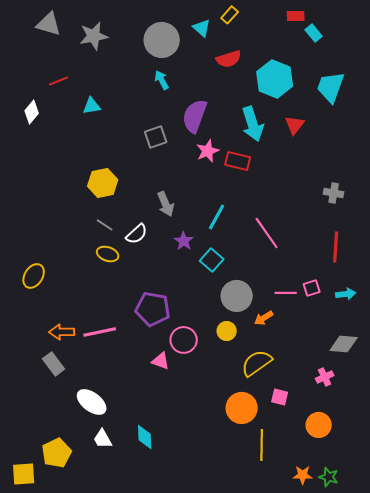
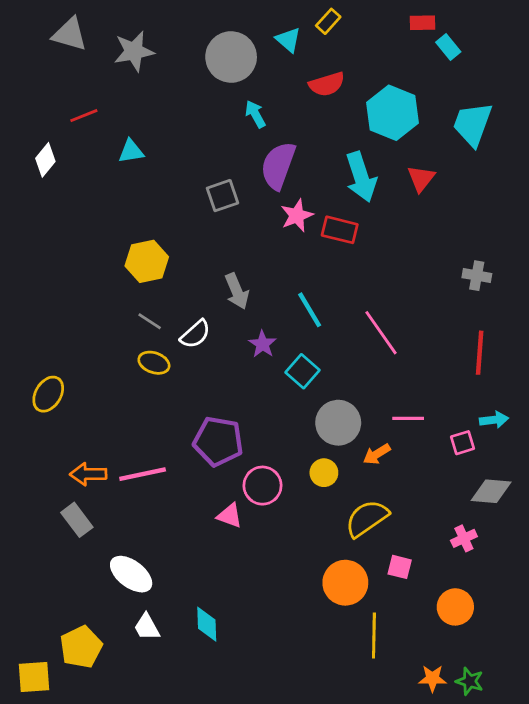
cyan arrow: (162, 80) -> (255, 114), moved
cyan line: (217, 217) -> (310, 310), turned -60
pink square: (312, 288) -> (462, 443), moved

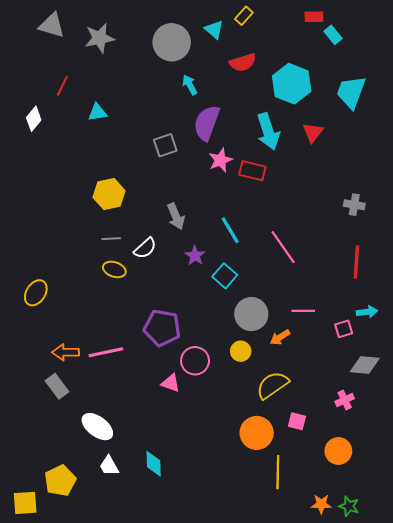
red line: (84, 116) -> (62, 86), turned -42
gray line: (150, 321) -> (111, 239), turned -36

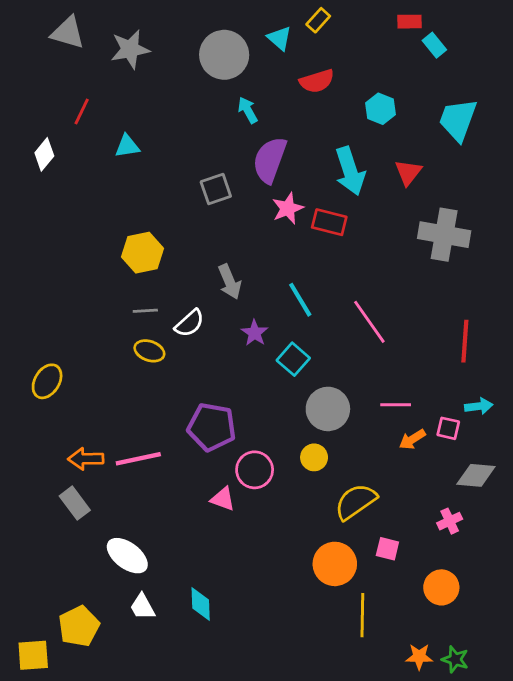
cyan hexagon: (292, 84) -> (380, 109), size x0.6
gray cross: (354, 205) -> (444, 235), moved, size x1.8
pink square: (344, 329) -> (448, 428), turned 30
orange arrow: (280, 337) -> (412, 439), moved

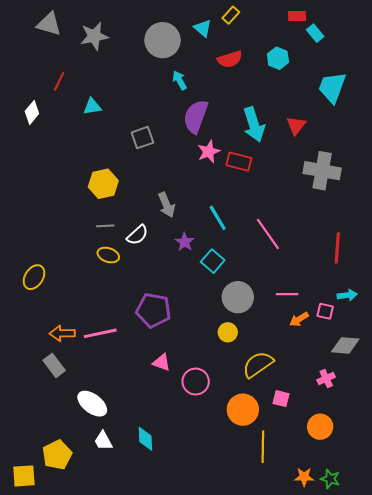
cyan hexagon: (380, 109) -> (278, 58), moved
gray square: (216, 189) -> (142, 138), moved
pink circle: (255, 470) -> (196, 382), moved

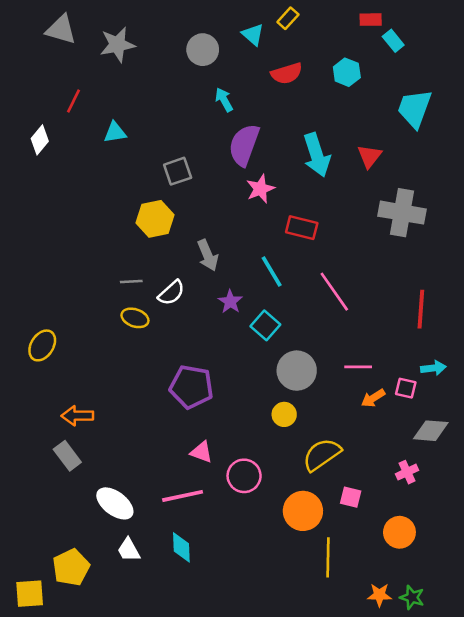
gray circle: (163, 40) -> (203, 50), size x0.7
red rectangle: (239, 162) -> (302, 228), moved
yellow hexagon: (103, 184) -> (155, 219), moved
pink line: (100, 333) -> (183, 496), moved

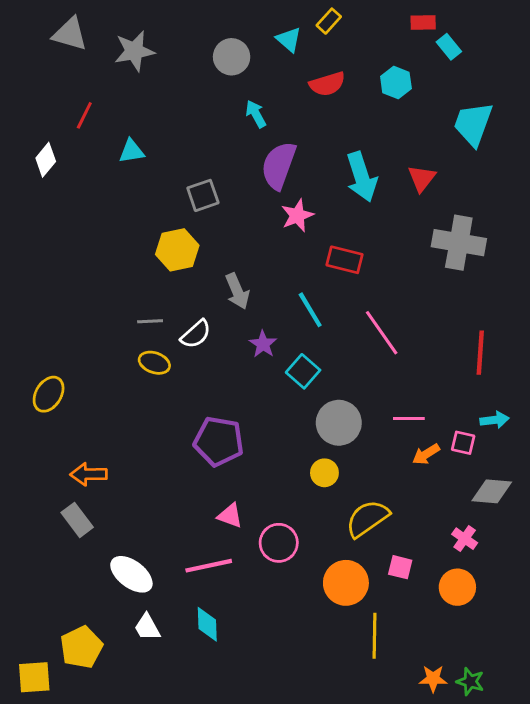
pink cross: (407, 472) -> (465, 539), turned -30
orange circle: (399, 532) -> (457, 587), moved

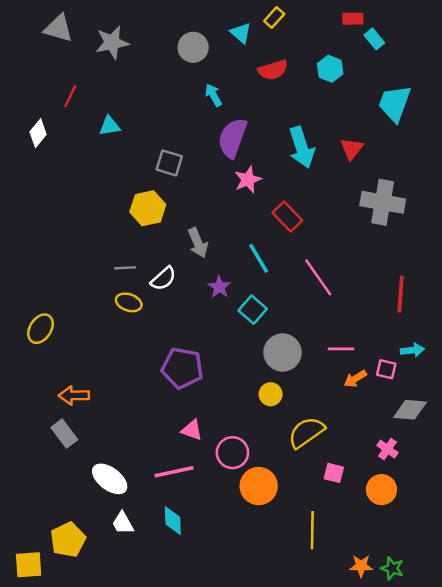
gray square: (203, 195) -> (169, 163), turned 36
red rectangle: (344, 260) -> (287, 217), turned 32
orange circle: (346, 583) -> (259, 486), moved

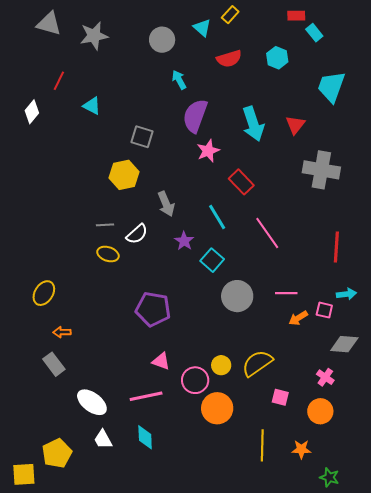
cyan triangle: (110, 126) -> (92, 106), turned 36
yellow ellipse: (41, 329) -> (44, 293), moved
yellow circle: (271, 394) -> (221, 365), moved
orange arrow: (74, 395) -> (62, 332), size x0.7
orange star: (361, 566) -> (301, 449), moved

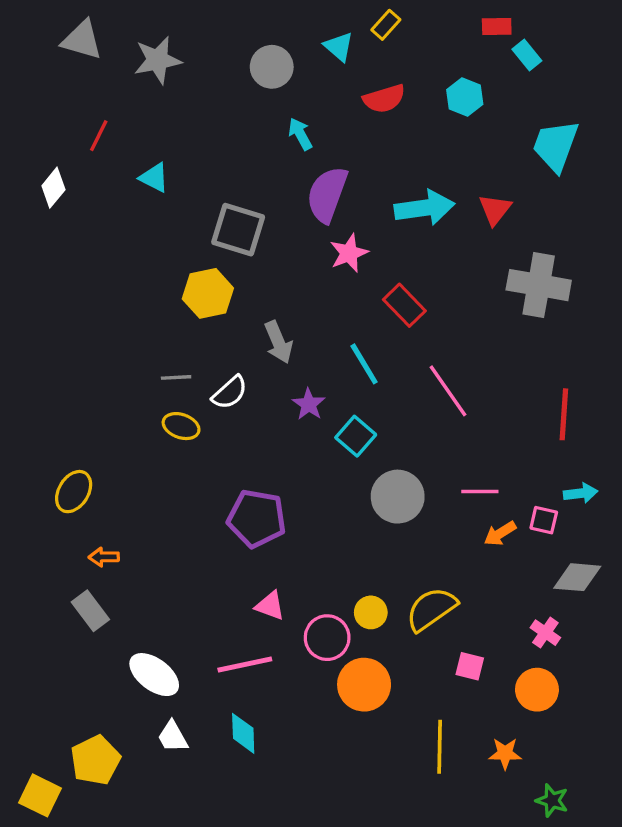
cyan arrow: (253, 124) -> (424, 208), turned -80
gray square: (142, 137) -> (238, 230), size x1.4
yellow square: (24, 474) -> (40, 795), turned 30

